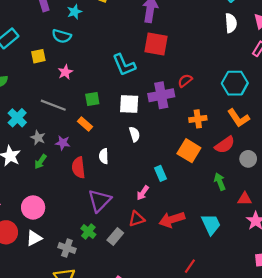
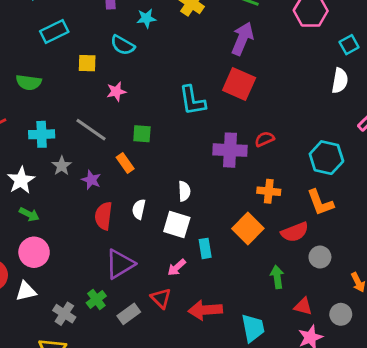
white square: (129, 104) -> (177, 224), moved
cyan cross: (17, 118) -> (42, 134), turned 30
green arrow: (40, 162) -> (29, 214), moved, turned -112
red triangle: (137, 219) -> (161, 298), turned 49

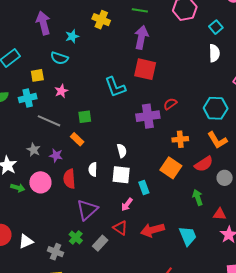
cyan cross: (42, 134) -> (28, 98), moved
pink circle: (34, 252) -> (40, 182), moved

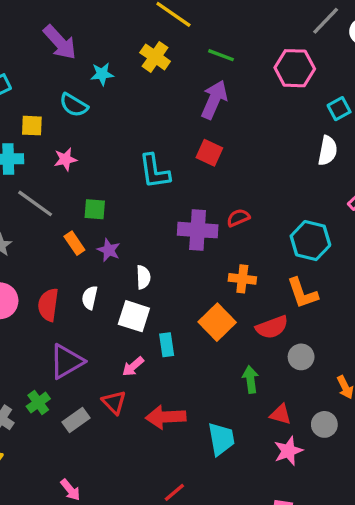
purple arrow: (43, 23) -> (60, 42), turned 140
red square: (145, 69) -> (209, 153), size x0.7
purple star: (56, 155) -> (109, 250), moved

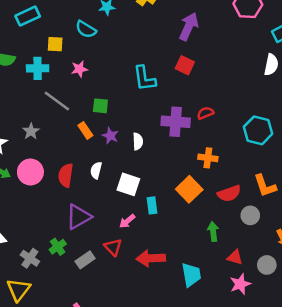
white semicircle: (143, 277) -> (138, 141), moved
orange L-shape: (302, 293) -> (265, 186), moved

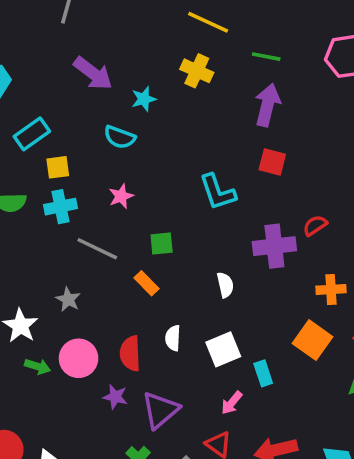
yellow square: (55, 44) -> (58, 167), moved
purple star: (110, 136) -> (115, 397), moved
white square: (128, 184) -> (223, 349), turned -30

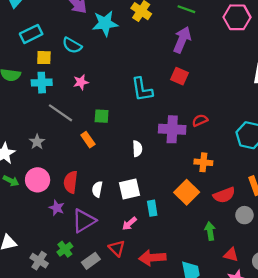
cyan star: (144, 99) -> (105, 23), size x1.6
cyan semicircle: (120, 137) -> (72, 45), moved
white semicircle: (173, 338) -> (97, 189), moved

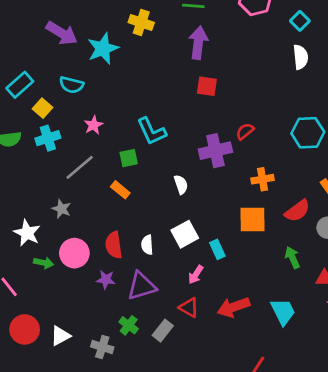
yellow square: (44, 58) -> (42, 108), turned -35
cyan L-shape: (142, 89) -> (152, 131), moved
gray line: (61, 113) -> (80, 167), turned -60
orange square: (187, 192) -> (253, 220), turned -30
purple triangle: (84, 221) -> (141, 286), turned 30

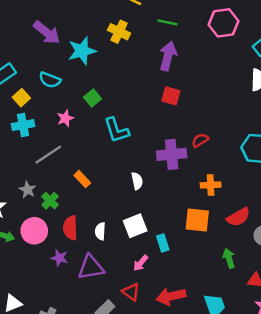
green square: (129, 158) -> (92, 98), moved, turned -35
green cross: (129, 325) -> (50, 201), moved

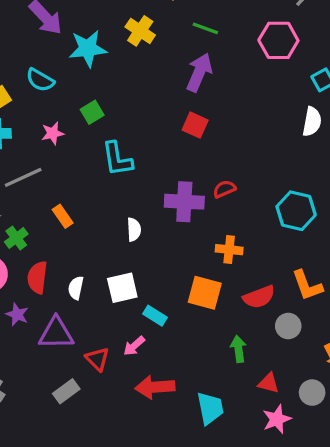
cyan rectangle: (163, 243) -> (155, 316), turned -49
pink arrow: (141, 263) -> (134, 346), moved
red triangle: (131, 292) -> (97, 359), moved

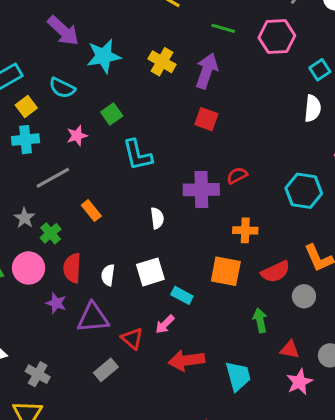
green line: (205, 28) -> (223, 28), moved
yellow cross: (140, 31) -> (162, 62), moved

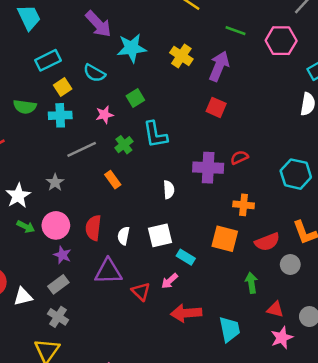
green cross: (51, 233) -> (124, 145), moved
purple star: (56, 303) -> (62, 255), moved
gray rectangle: (106, 370) -> (58, 284), moved

